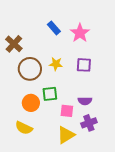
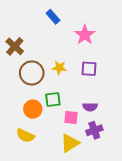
blue rectangle: (54, 28) -> (53, 17), moved

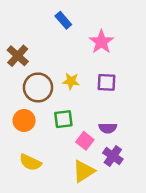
orange circle: (33, 109) -> (24, 120), moved
pink square: (71, 118) -> (85, 141), turned 32
purple cross: (94, 130) -> (113, 156), turned -35

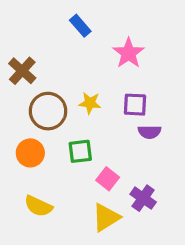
purple semicircle: (108, 128) -> (150, 132), moved

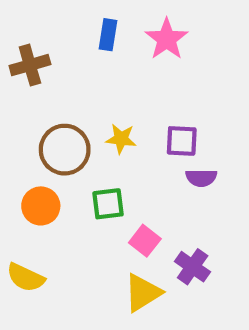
blue rectangle: (80, 26) -> (108, 35), turned 50
pink star: (129, 53) -> (167, 39), moved
brown cross: (22, 71) -> (30, 65), moved, turned 32
yellow semicircle: (38, 206) -> (26, 278), moved

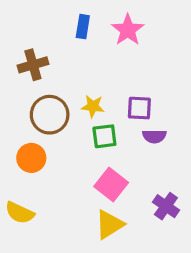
brown cross: (30, 65) -> (33, 65), moved
green square: (108, 204) -> (104, 136), moved
pink square: (145, 241) -> (111, 185), size x1.4
purple cross: (193, 267) -> (166, 206), moved

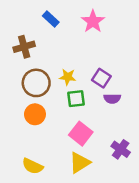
blue rectangle: (83, 27) -> (51, 19), moved, turned -56
purple square: (139, 108) -> (101, 78), turned 30
orange circle: (31, 158) -> (35, 114), moved
yellow semicircle: (20, 213) -> (33, 166), moved

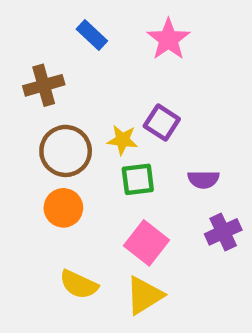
purple square: (101, 78) -> (162, 123), moved
purple cross: (121, 149) -> (223, 232), moved, turned 30
yellow semicircle: (33, 166) -> (79, 284), moved

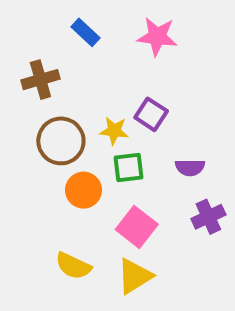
pink star: (168, 39) -> (157, 37), turned -30
orange circle: (63, 208) -> (83, 190), moved

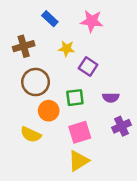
yellow star: (114, 131) -> (67, 49), moved
pink square: (137, 227) -> (80, 132), turned 35
yellow semicircle: (73, 266) -> (31, 135), moved

